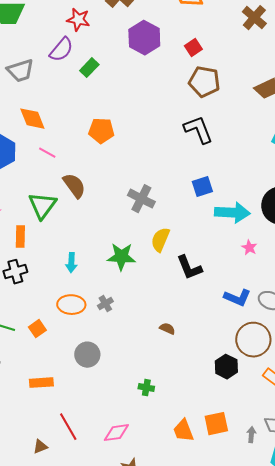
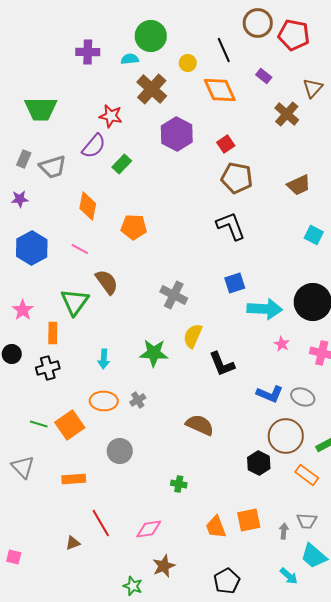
orange diamond: (32, 119) -> (88, 206), moved, turned 32
orange square: (37, 329) -> (70, 425), size x1.6
brown semicircle: (167, 329) -> (200, 425), size x1.8

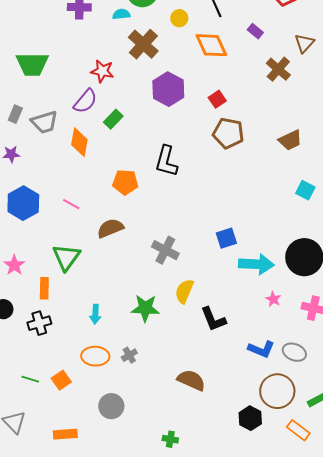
orange diamond: (88, 206) -> (79, 142), moved
black L-shape: (231, 226) -> (166, 161), moved, turned -144
brown semicircle: (107, 282) -> (110, 228), moved, turned -76
orange square: (70, 425) -> (61, 380), size x0.7

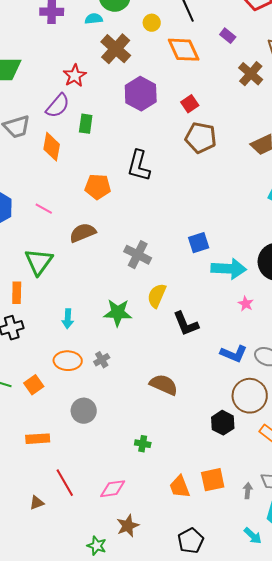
red star: (102, 71) -> (75, 76), turned 30
green rectangle: (113, 119) -> (86, 124), turned -36

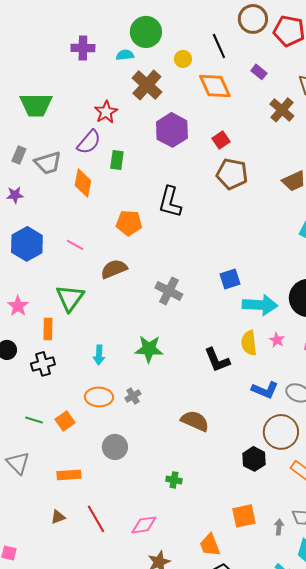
yellow semicircle: (157, 296) -> (249, 343), moved, turned -30
orange trapezoid: (180, 487) -> (210, 545), moved
brown triangle: (37, 503) -> (58, 517), moved

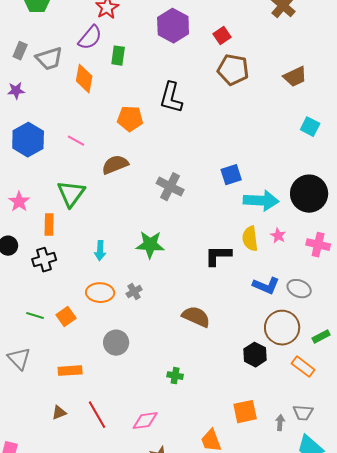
black L-shape: (217, 360) -> (218, 256), turned 112

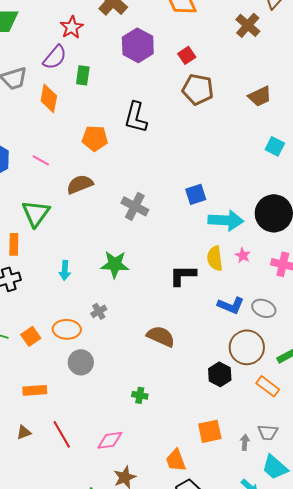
orange ellipse: (100, 293) -> (67, 329), moved

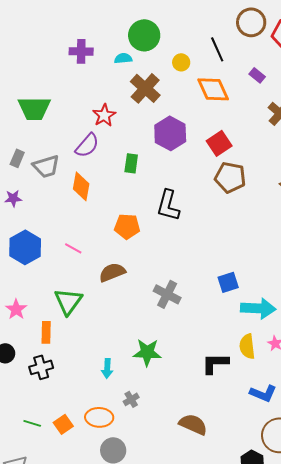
red square: (187, 55) -> (219, 143), size x1.4
green rectangle: (83, 75) -> (131, 163), moved
cyan arrow: (65, 270) -> (107, 368), moved

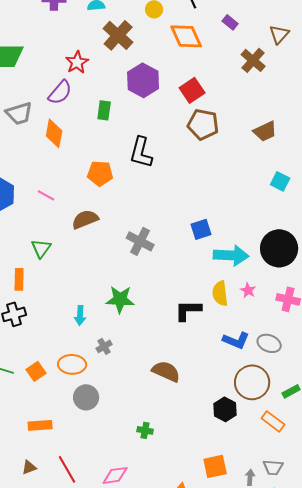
green triangle: (68, 301) -> (41, 248), size x0.7

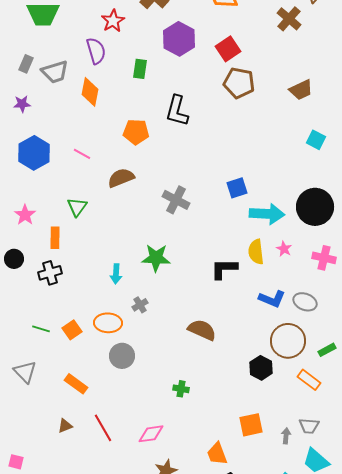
purple semicircle: (60, 92) -> (96, 51), turned -56
orange rectangle: (40, 425) -> (76, 384), turned 40

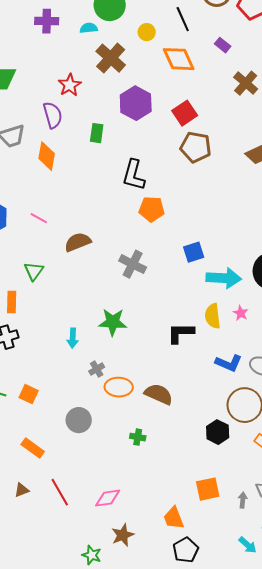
orange pentagon: (136, 132) -> (152, 209), moved
orange ellipse: (108, 323) -> (119, 387), moved
orange square: (72, 330) -> (29, 394), turned -30
green cross: (181, 389) -> (138, 437), moved

